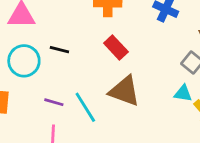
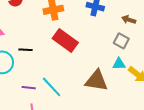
red rectangle: (116, 48) -> (65, 41), size x1.4
brown triangle: (124, 91) -> (96, 81), moved

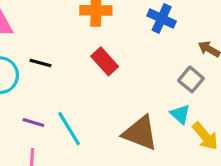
red rectangle: (65, 41) -> (105, 61), size x0.7
cyan triangle: (119, 64) -> (180, 114), turned 32

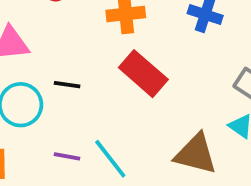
red rectangle: (105, 61) -> (143, 74), size x1.4

